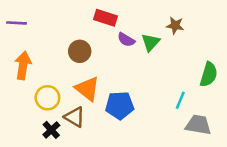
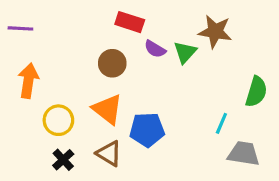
brown star: (175, 26) -> (215, 32), size x1.5
brown circle: (80, 51) -> (112, 63), moved
brown triangle: (75, 117) -> (109, 153), moved

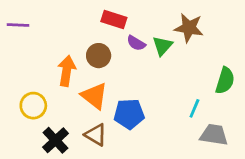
orange arrow: (28, 81) -> (67, 71), moved
yellow circle: (58, 120) -> (33, 106), moved
black cross: (63, 160) -> (56, 140), size x1.4

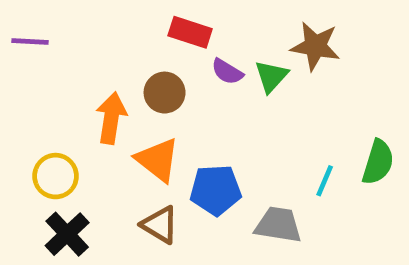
green semicircle: (225, 81) -> (378, 162), moved
gray trapezoid: (214, 135) -> (278, 225), moved
black cross: (56, 140) -> (67, 234), moved

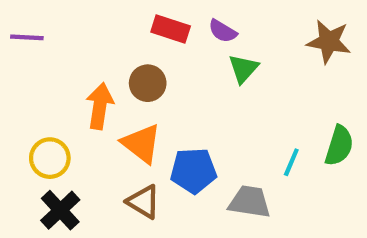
brown star: (315, 46) -> (329, 42), moved
purple semicircle: (227, 72) -> (223, 31), moved

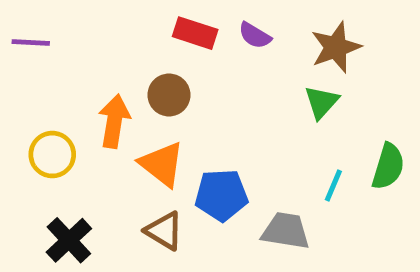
brown star: (329, 42) -> (336, 47), moved, turned -30
green triangle: (243, 69) -> (321, 102), moved
yellow circle: (50, 158) -> (52, 155), moved

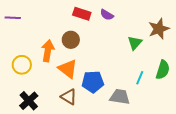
brown star: (336, 47) -> (159, 29), moved

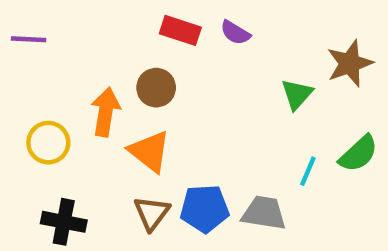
green semicircle: (163, 70) -> (358, 154), turned 30
blue pentagon: (93, 82) -> (205, 209), moved
brown triangle: (69, 97) -> (152, 213), turned 36
black cross: (29, 101) -> (64, 222), turned -36

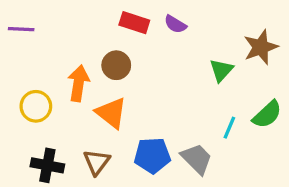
brown triangle: (152, 213) -> (97, 162), moved
gray trapezoid: (264, 213) -> (197, 159), turned 36

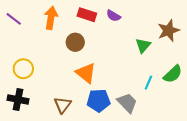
purple line: (21, 29) -> (14, 19), turned 35
orange arrow: (79, 83) -> (51, 18), moved
orange triangle: (111, 113) -> (86, 73), moved
black cross: (47, 165) -> (18, 99), moved

